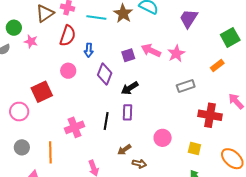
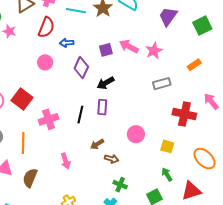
green square: (230, 37) -> (202, 26), moved
blue arrow: (89, 50) -> (67, 43), turned 80
red square: (42, 92) -> (22, 99), moved, turned -30

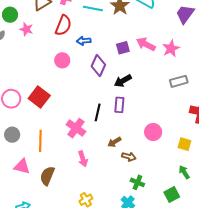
pink cross: (49, 119) -> (76, 128), moved, turned -36

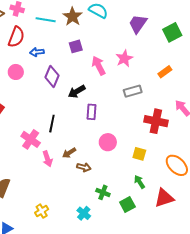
pink arrow: (146, 44) -> (99, 66), moved, turned 36
purple square: (123, 48) -> (76, 46), moved
purple rectangle: (119, 105) -> (92, 112), moved
pink arrow: (83, 159) -> (47, 159), moved
green cross: (137, 182) -> (103, 192), moved

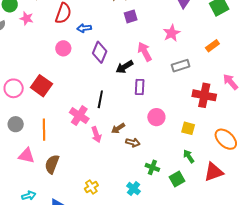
purple square: (76, 46) -> (131, 16), moved
pink arrow: (99, 66) -> (145, 52), moved

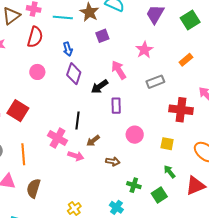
blue arrow: (84, 28) -> (68, 49), moved, turned -96
brown arrow: (118, 128) -> (93, 141), moved
pink arrow: (96, 135) -> (76, 156), turned -49

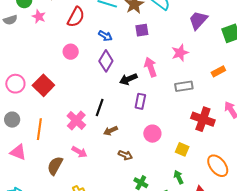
blue arrow: (68, 49) -> (105, 36), turned -56
pink arrow: (76, 156) -> (79, 152), moved
brown semicircle: (33, 188) -> (55, 166), moved

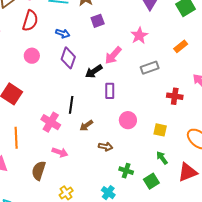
pink arrow: (151, 67) -> (113, 55), turned -108
red cross: (203, 119) -> (175, 96), size x0.7

